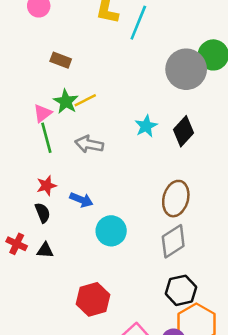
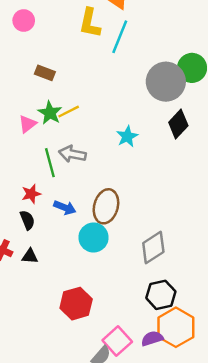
black diamond: (184, 131) -> (178, 124), moved
green line: (46, 138) -> (50, 163), moved
brown ellipse: (176, 199) -> (106, 206), moved

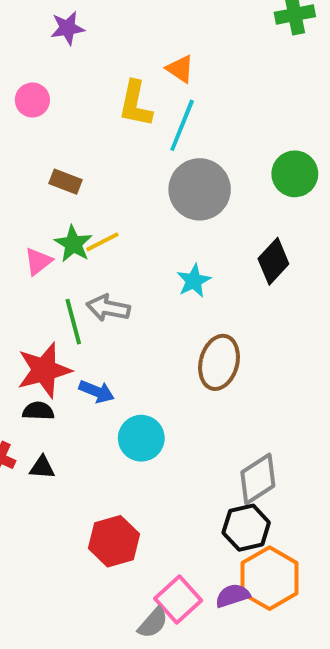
gray circle: (166, 82) -> (200, 189), moved
red star: (31, 194) -> (44, 370), size x1.8
brown ellipse: (106, 206) -> (219, 362), moved
black semicircle: (27, 220) -> (38, 411), turned -66
gray diamond: (153, 247) -> (258, 479), moved

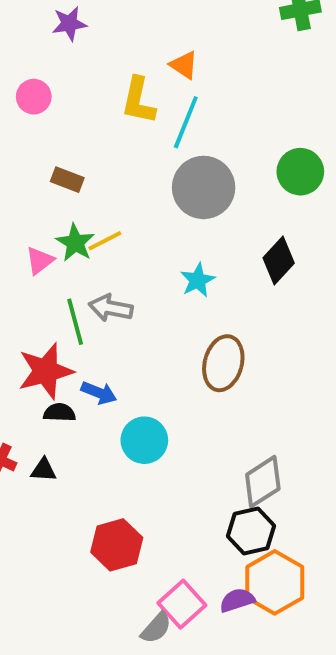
black semicircle: (38, 411) -> (59, 413), moved

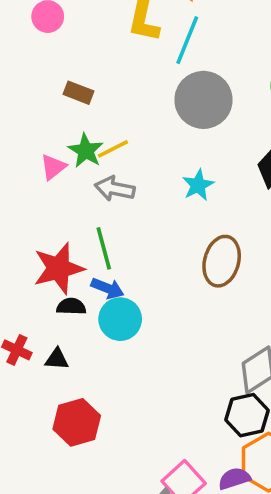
gray arrow: (111, 308) -> (115, 189), moved
green line: (75, 322) -> (104, 248), moved
cyan circle: (144, 440) -> (120, 319), moved
red hexagon: (117, 545) -> (77, 422), moved

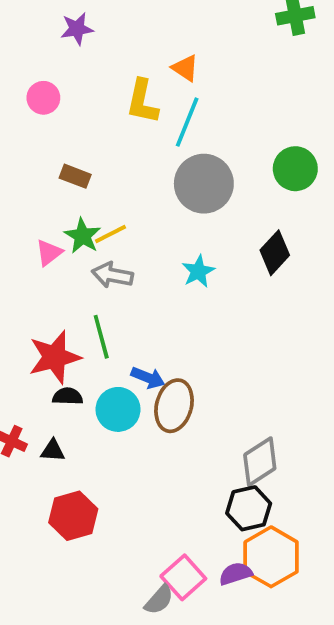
brown ellipse: (222, 261) -> (174, 406), moved
blue arrow: (107, 288) -> (148, 378), moved

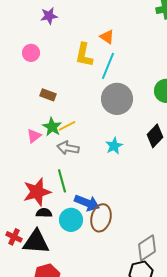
blue arrow: (148, 378) -> (87, 203), size x1.4
black triangle: (53, 450) -> (36, 242), size x2.0

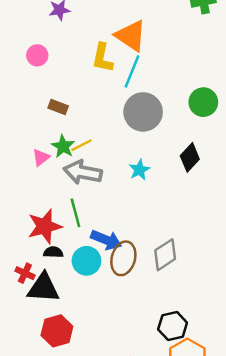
orange triangle: (107, 37) -> (131, 36), size x1.8
gray arrow: (68, 148) -> (83, 172), size x1.4
red cross: (14, 237) -> (25, 273), moved
gray diamond: (147, 248) -> (165, 255), moved

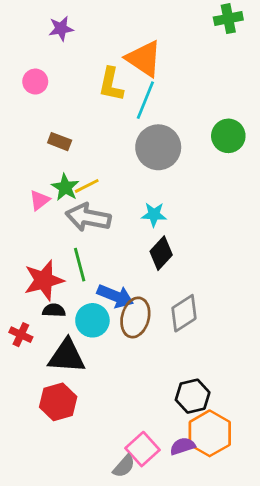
black diamond: (190, 157) -> (161, 253), moved
cyan star: (139, 170) -> (154, 215), turned 30
black triangle: (43, 288) -> (67, 356), moved

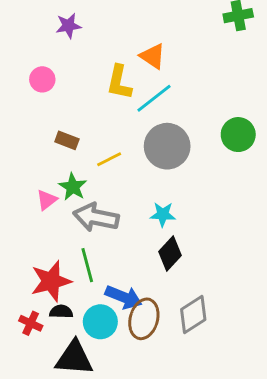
orange triangle: (144, 59) -> (153, 56), size x0.7
cyan line: (145, 100) -> (154, 98), turned 30
yellow line: (87, 186) -> (109, 159), moved
red cross: (21, 335) -> (31, 323), moved

